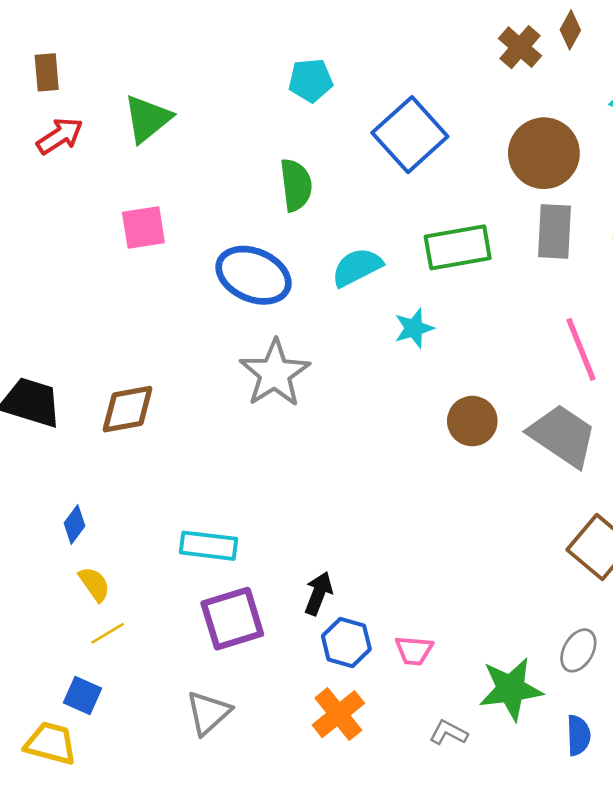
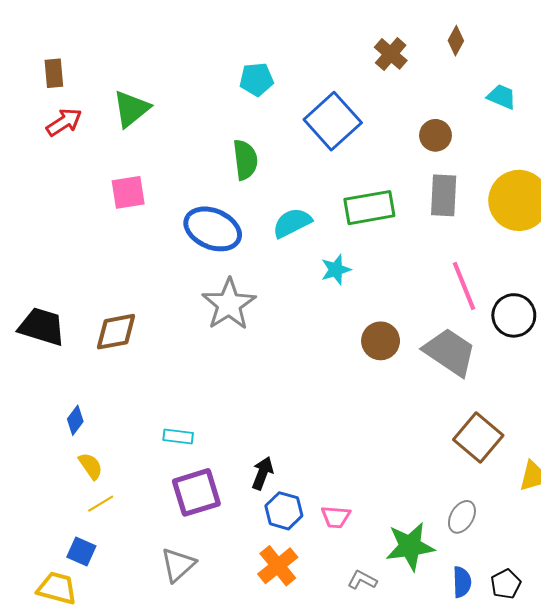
brown cross: (520, 47) -> (391, 54), moved
brown circle: (544, 153) -> (435, 135), size x0.6
cyan rectangle: (208, 546) -> (178, 437), size x0.7

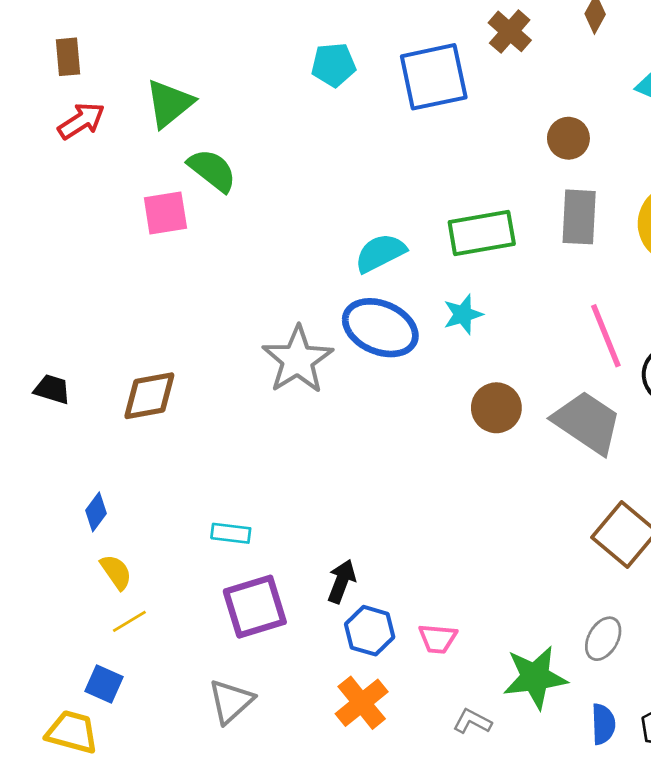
blue square: (333, 121) -> (434, 77), moved, turned 30
green semicircle: (245, 160) -> (212, 170), moved, turned -45
blue ellipse: (213, 229) -> (380, 328), moved
cyan star: (336, 270) -> (463, 314), moved
black trapezoid: (42, 327) -> (52, 389), size x0.6

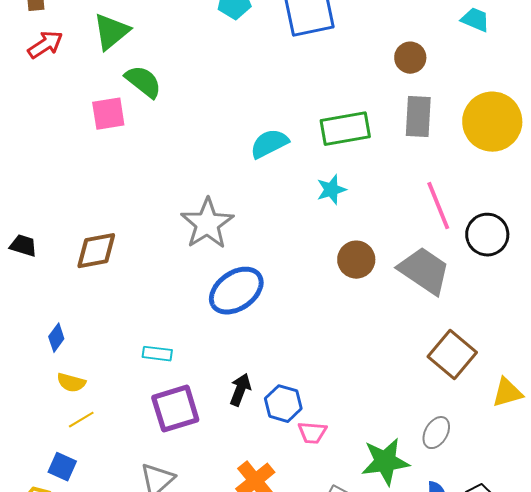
blue ellipse: (380, 328) -> (236, 291), moved, turned -58
yellow semicircle: (116, 572) -> (71, 383), turned 140
blue hexagon: (370, 631) -> (283, 404), moved

